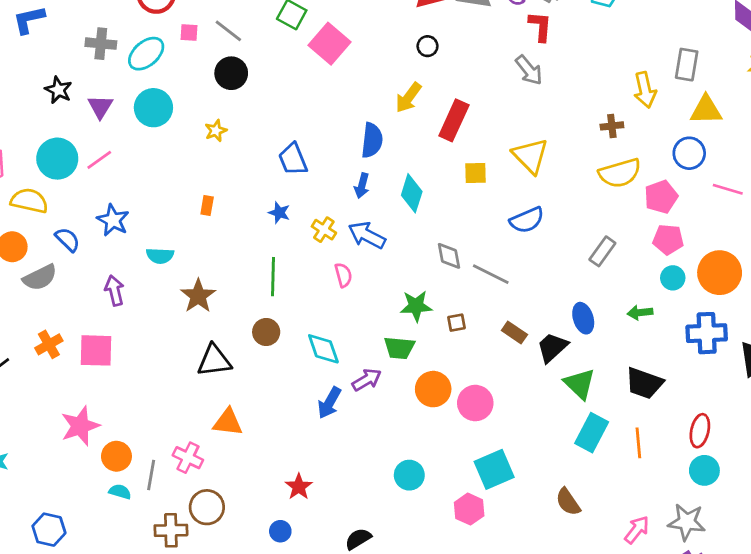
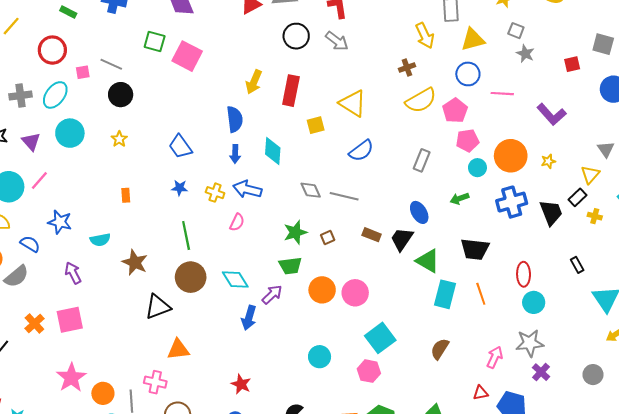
black circle: (427, 46) -> (296, 36), moved, size x1.6
pink semicircle: (343, 275) -> (237, 222), turned 54
brown circle: (266, 332) -> (191, 277), size x1.5
brown semicircle: (568, 502) -> (440, 349), turned 80

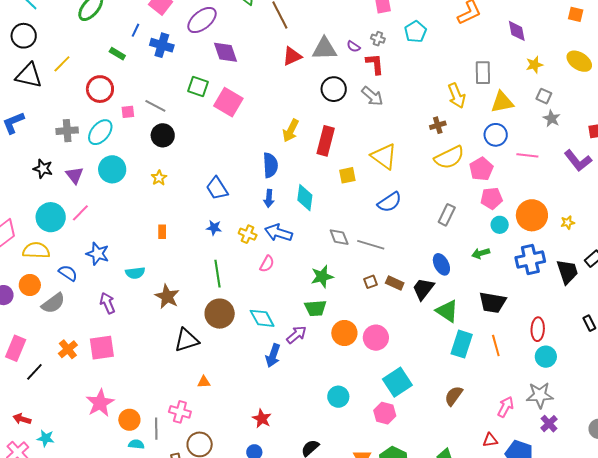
purple L-shape: (551, 114) -> (578, 161), moved
brown square: (328, 237) -> (371, 282), moved
orange triangle: (178, 349) -> (204, 382), size x0.6

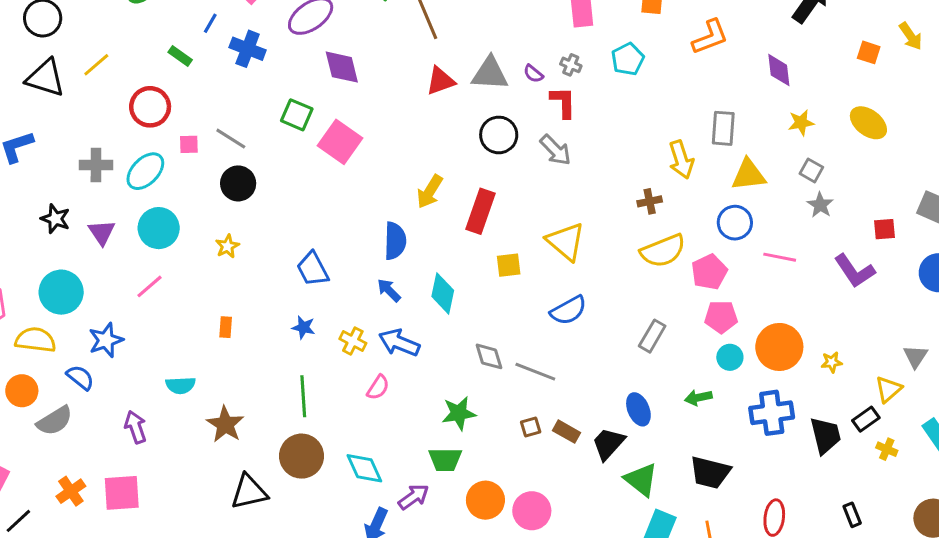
blue arrow: (269, 198) -> (389, 290), turned 126
pink line: (80, 213) -> (149, 286), moved
blue star: (98, 254) -> (106, 340), moved, turned 30

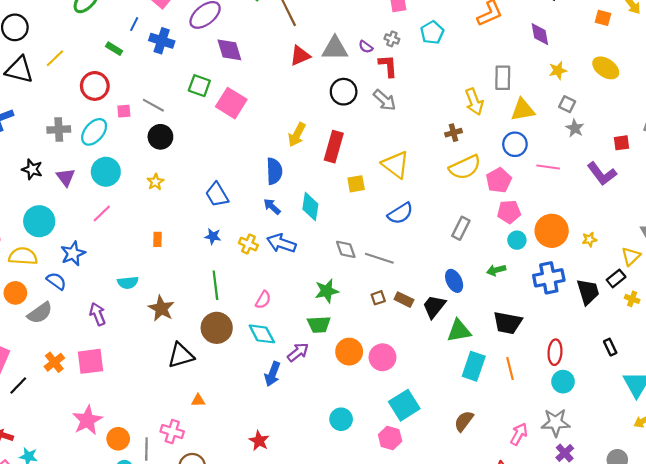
pink semicircle: (378, 387) -> (263, 300), moved
green triangle: (641, 480) -> (459, 331), turned -45

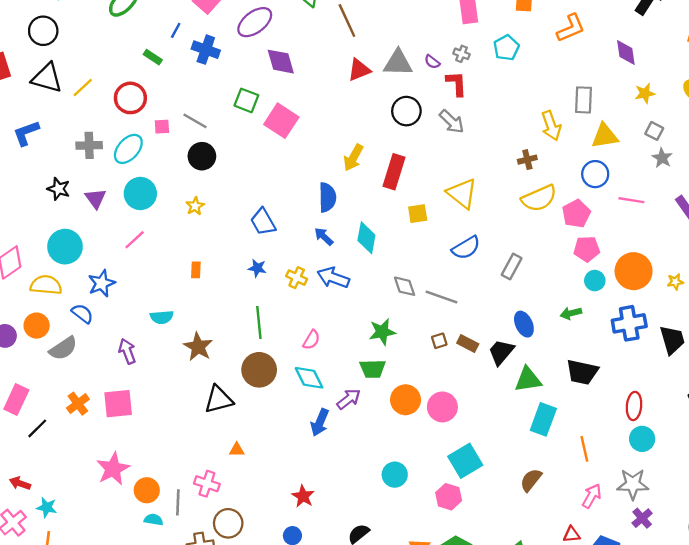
yellow line: (55, 58) -> (83, 88), moved
gray rectangle: (461, 228) -> (512, 266), moved
orange line: (510, 368) -> (584, 449), moved

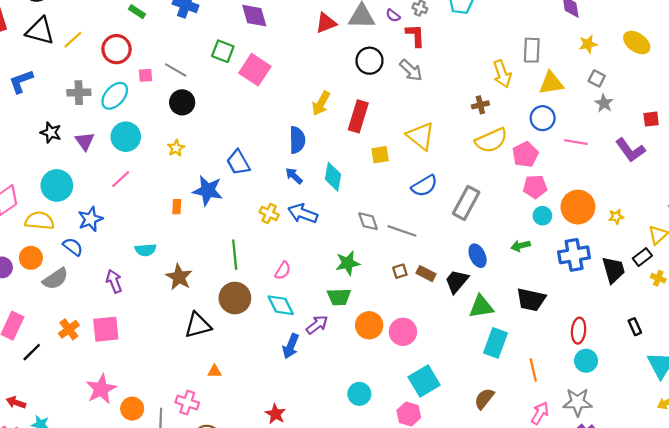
gray rectangle: (512, 266) -> (466, 203), size x1.4
blue star: (257, 268) -> (208, 190), moved, size x1.8

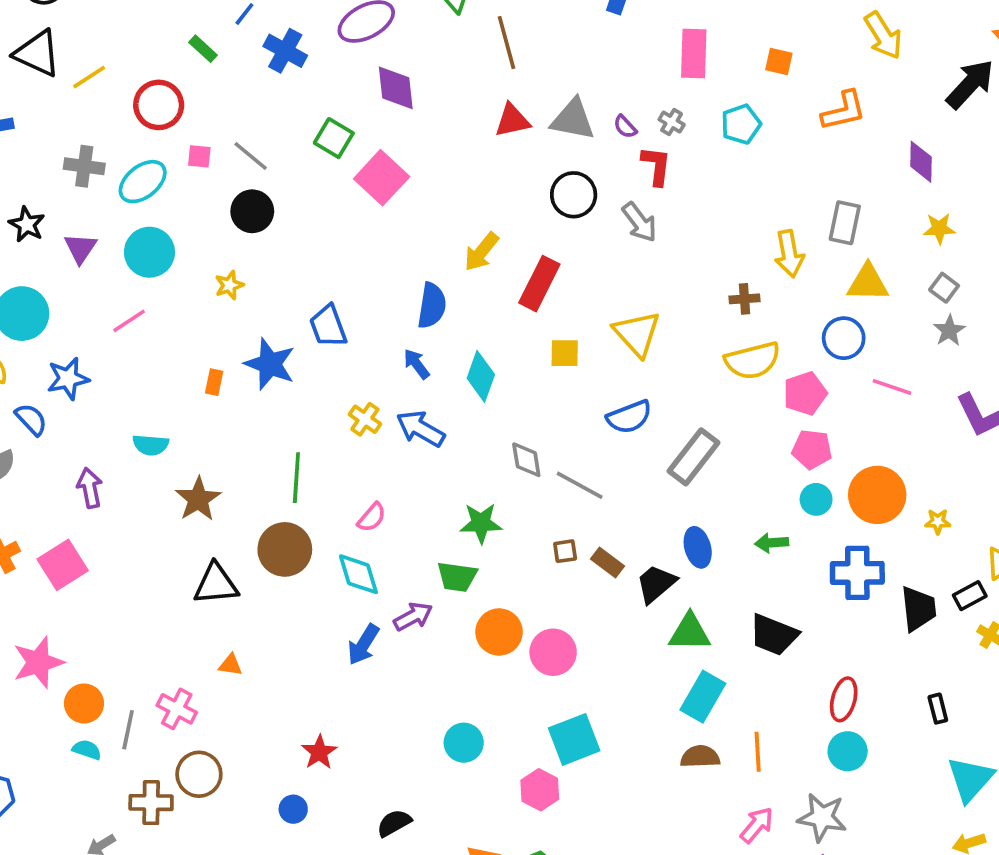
pink square: (106, 329) -> (63, 565), turned -36
brown semicircle: (484, 399) -> (700, 757), moved, turned 40

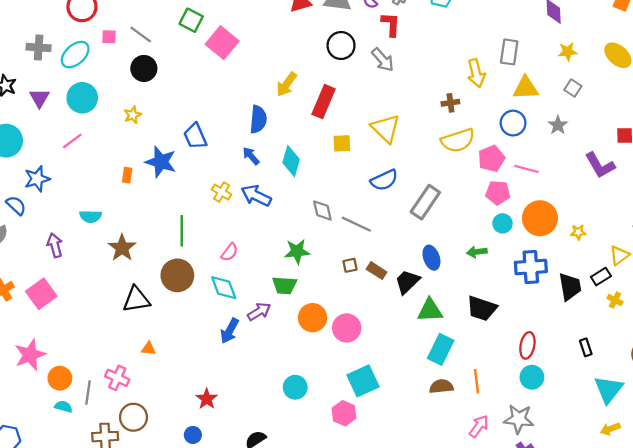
gray star: (949, 331) -> (558, 125), moved
pink line: (892, 387) -> (527, 169), moved

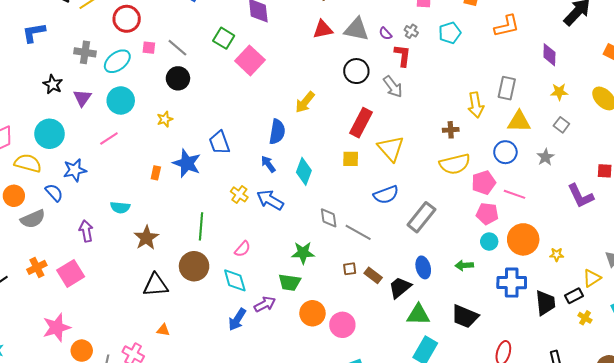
red rectangle: (324, 102) -> (361, 123), moved

